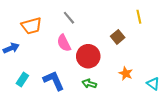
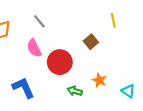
green arrow: (89, 84) -> (75, 91), moved

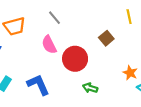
orange star: (99, 80) -> (130, 73), moved

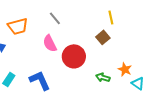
yellow line: (129, 17) -> (111, 17), moved
green arrow: (90, 88) -> (103, 77), moved

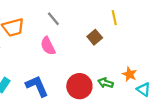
brown square: (103, 37) -> (95, 37), moved
red circle: (74, 56) -> (79, 86), moved

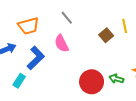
yellow line: (114, 18) -> (125, 26), moved
blue L-shape: (37, 86) -> (36, 58), moved, turned 70

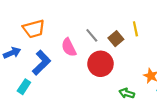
gray line: (67, 18) -> (92, 35), moved
green arrow: (116, 79) -> (127, 93), moved
red circle: (92, 82) -> (101, 64), moved

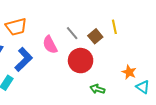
green arrow: (127, 93) -> (97, 89), moved

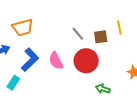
brown square: (95, 36) -> (101, 37), turned 32
pink semicircle: (50, 45) -> (56, 61), moved

